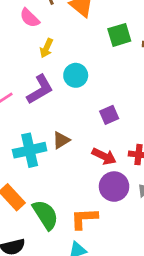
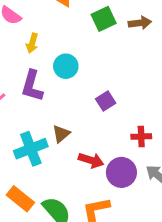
purple L-shape: (40, 89) -> (32, 86), turned 144
red arrow: (104, 156) -> (91, 160), moved

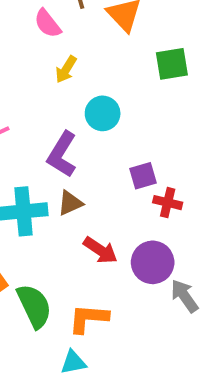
purple L-shape: (32, 86) -> (62, 154), moved
red cross: (141, 136) -> (168, 203), moved
purple circle: (121, 172) -> (153, 262), moved

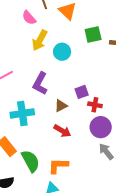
yellow arrow: (66, 69) -> (40, 40), size x1.5
cyan circle: (103, 113) -> (62, 52), moved
brown triangle: (70, 203) -> (61, 106), moved
purple circle: (153, 262) -> (101, 127), moved

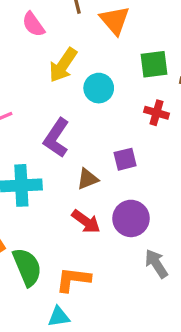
pink semicircle: (29, 18) -> (33, 24), moved
red cross: (95, 105) -> (157, 113), moved
purple circle: (101, 127) -> (131, 218), moved

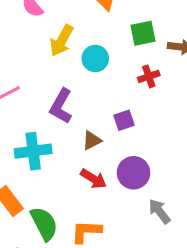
red cross: (157, 113) -> (149, 76), turned -30

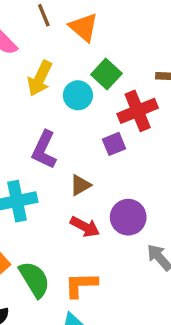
green square: (143, 33) -> (106, 74), moved, turned -32
red cross: (149, 76) -> (138, 111), size x1.6
purple square: (124, 120) -> (114, 144), moved

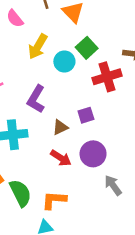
purple square: (114, 144) -> (86, 115), moved

